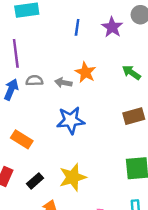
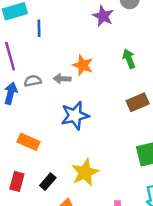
blue line: (77, 27) -> (39, 28), moved
green arrow: (131, 73) -> (129, 59), turned 42

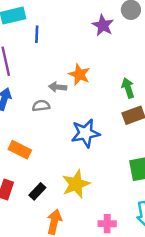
green arrow: (129, 59) -> (128, 88), moved
gray semicircle: (33, 81) -> (41, 106), moved
blue star: (75, 116) -> (85, 133), moved

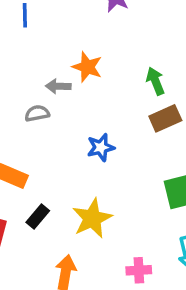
blue star: (85, 133) -> (101, 147), size x0.7
black rectangle: (37, 191) -> (38, 216), moved

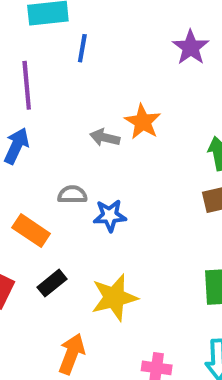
gray semicircle: (37, 113) -> (72, 195), moved
blue star: (101, 147) -> (110, 216), moved

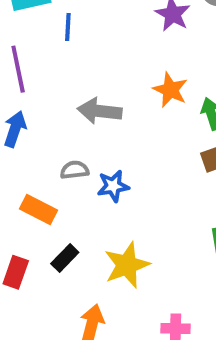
orange star: (143, 122) -> (170, 90), moved
gray arrow: (105, 138) -> (100, 111), size x1.5

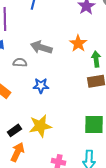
gray semicircle: (75, 170) -> (20, 63), moved
black rectangle: (65, 258) -> (14, 130), moved

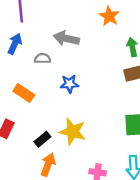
orange star: (78, 43) -> (109, 16), moved
yellow star: (40, 126) -> (73, 132), turned 30

